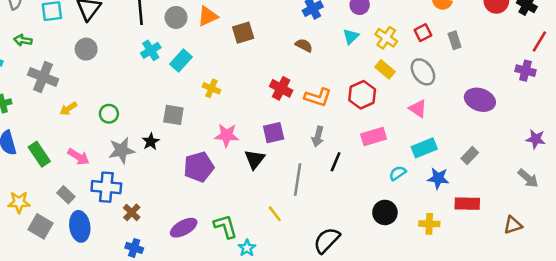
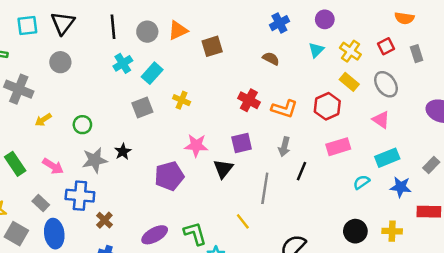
gray square: (173, 115) -> (142, 108), moved, turned -30
black circle: (385, 212) -> (355, 231), moved

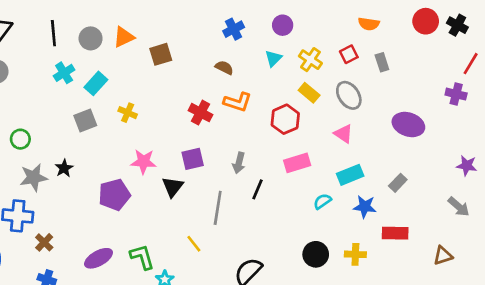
orange L-shape: (284, 109) -> (238, 102), moved

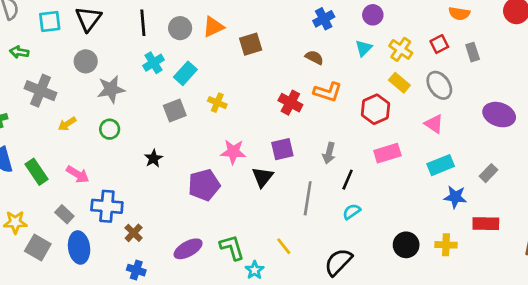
gray star: (34, 177) -> (111, 89), moved
cyan semicircle: (322, 201) -> (352, 212), moved
yellow line: (194, 244) -> (284, 246), moved

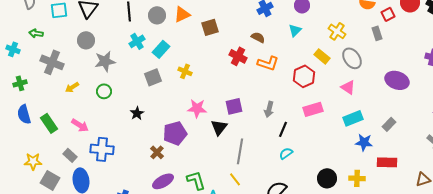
red square: (439, 44) -> (388, 14), moved
yellow cross: (401, 49) -> (337, 31), moved
red cross: (290, 103) -> (238, 56), moved
gray line: (308, 198) -> (240, 151), moved
brown cross: (134, 233) -> (157, 152), moved

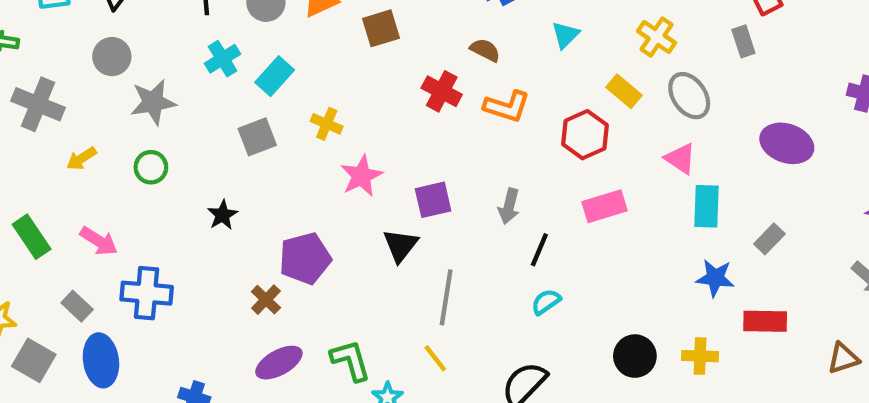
pink star: (197, 108) -> (361, 176), moved, turned -30
cyan rectangle: (353, 118) -> (707, 206), moved, turned -66

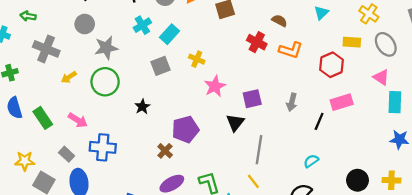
yellow rectangle: (624, 91) -> (352, 42), turned -36
green circle: (151, 167) -> (105, 82), size x1.6
black line: (539, 250) -> (319, 121), moved
cyan semicircle: (546, 302) -> (311, 161), moved

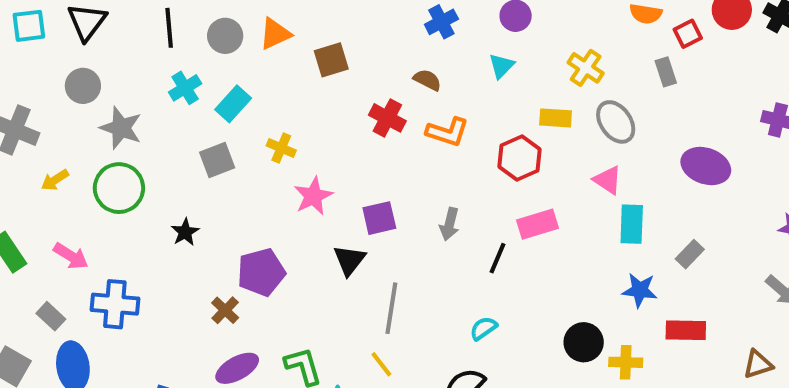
gray star: (106, 48) -> (121, 128), turned 30
black circle: (357, 180) -> (584, 342), moved

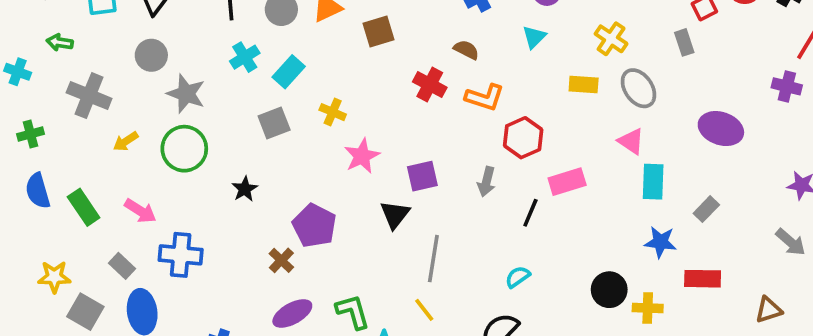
red hexagon: (520, 158) -> (523, 138), moved
purple pentagon: (261, 272) -> (314, 226), turned -30

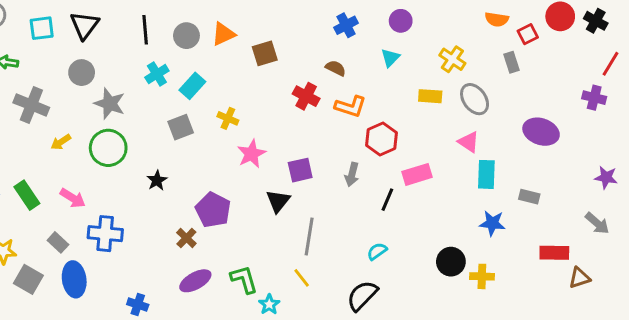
gray rectangle: (706, 209) -> (529, 197), turned 60
red rectangle: (703, 279) -> (554, 253), moved

